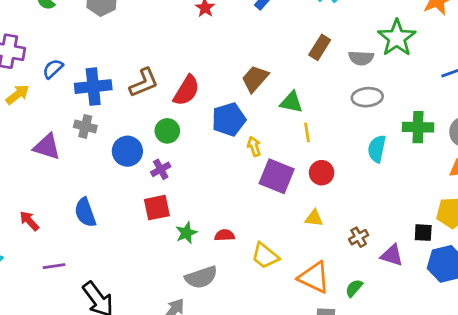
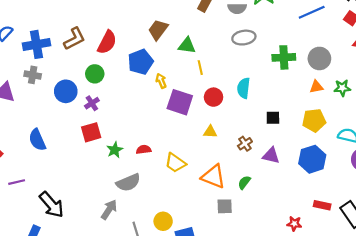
cyan semicircle: (377, 149) -> (244, 88), moved
black square: (423, 233) -> (273, 118), moved

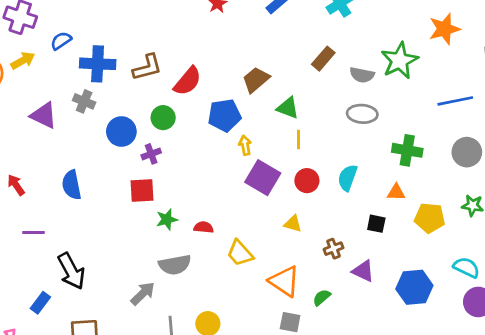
gray circle: (319, 58) -> (467, 152), moved
orange triangle: (316, 87) -> (396, 192), moved
yellow pentagon: (314, 120) -> (430, 218), moved

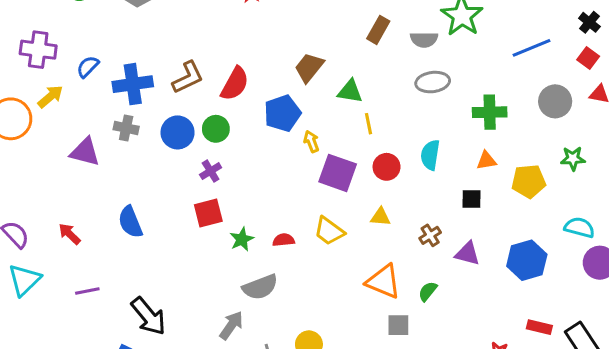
blue circle: (121, 132) -> (178, 132), moved
purple line: (33, 233) -> (87, 291), moved
yellow trapezoid: (240, 253) -> (329, 231), moved

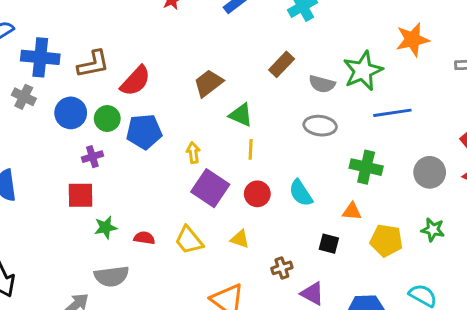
blue line: (532, 48) -> (392, 113), moved
blue pentagon: (282, 113) -> (144, 132), moved
cyan semicircle: (430, 155) -> (301, 193), turned -56

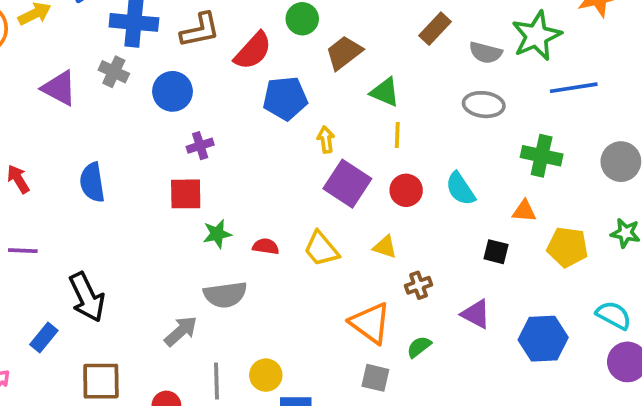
green circle: (107, 119) -> (302, 19), moved
blue pentagon: (144, 132) -> (285, 98), moved
brown cross: (282, 268) -> (419, 285), moved

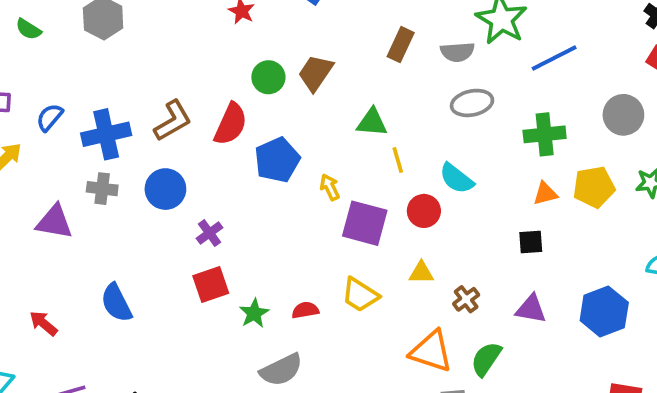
brown trapezoid: (344, 53) -> (316, 73), moved
cyan semicircle: (460, 189) -> (457, 178), moved
yellow pentagon: (568, 247) -> (594, 187), moved
green semicircle: (419, 347) -> (486, 359), size x1.4

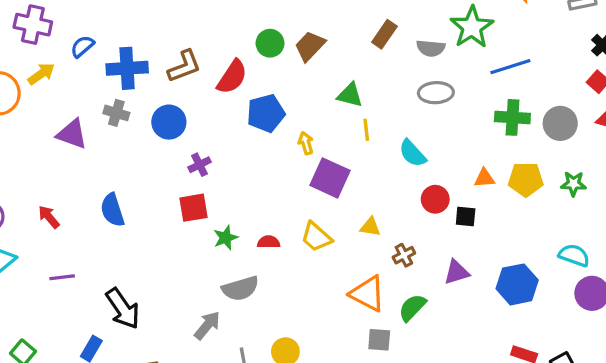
green cross: (545, 134) -> (512, 117), moved
red circle: (424, 211) -> (435, 199), moved
purple triangle: (531, 309) -> (457, 272), turned -36

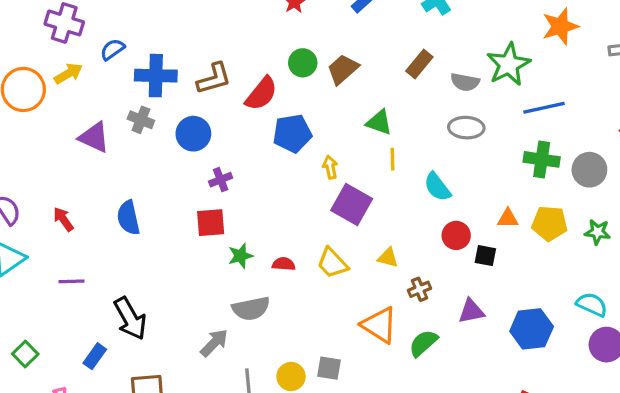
gray square: (379, 340) -> (329, 368), moved

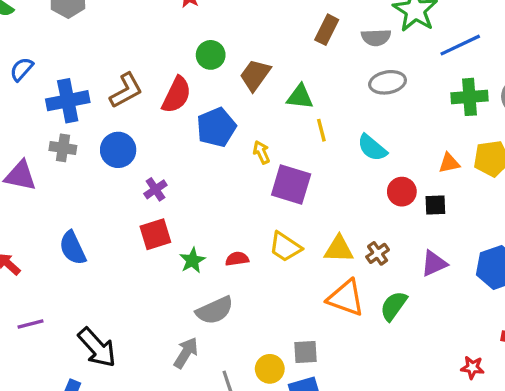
blue semicircle: (112, 49) -> (22, 69), moved
brown trapezoid: (343, 69) -> (255, 75), moved
yellow triangle: (388, 258) -> (339, 249), moved, size x1.4

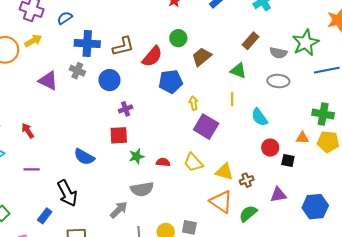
green triangle: (300, 97) -> (238, 71), moved
green cross: (469, 97) -> (323, 114), moved
blue semicircle: (73, 248) -> (84, 157), moved, turned -50

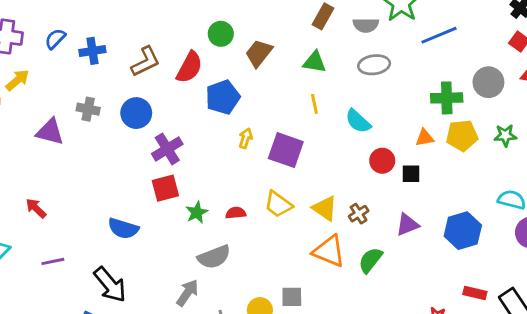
blue cross: (87, 43) -> (92, 51), moved, size x0.7
yellow arrow: (194, 103) -> (246, 138), moved, turned 40
purple cross: (126, 109) -> (167, 149), size x1.5
yellow triangle: (224, 172) -> (325, 208), turned 30

